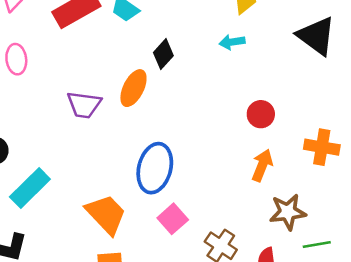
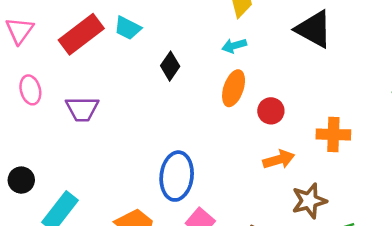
orange ellipse: (133, 88) -> (234, 88), moved
purple trapezoid: (84, 105) -> (82, 109), moved
orange arrow: (262, 165) -> (279, 160), turned 60

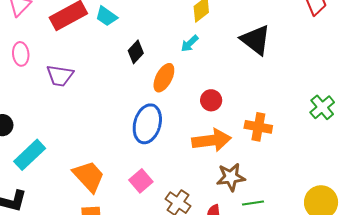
cyan arrow: (234, 46) -> (190, 43), turned -36
orange ellipse: (234, 88) -> (164, 78), moved
orange arrow: (279, 160) -> (211, 140), size x1.5
blue ellipse: (177, 176) -> (147, 124), moved

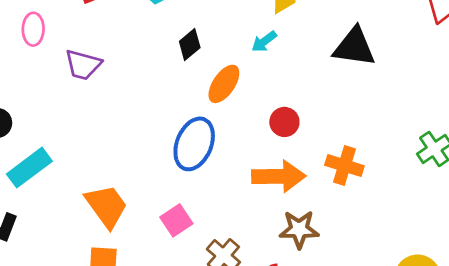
black triangle: (256, 40) -> (354, 47), turned -36

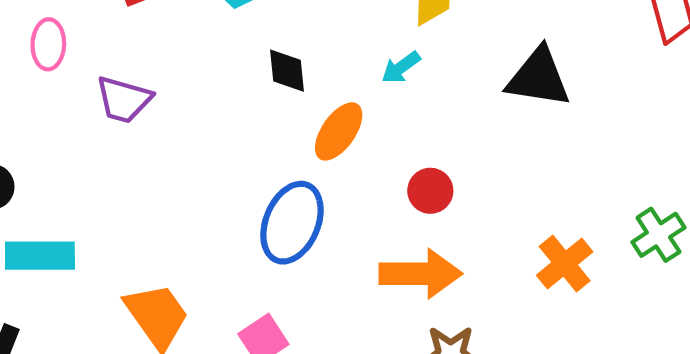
black diamond: (190, 44) -> (287, 71), turned -56
orange cross: (344, 165) -> (565, 264), moved, turned 33
cyan rectangle: (29, 168) -> (40, 256), turned 36

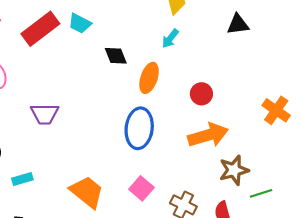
black triangle: (538, 78) -> (238, 24), size x0.7
purple trapezoid: (124, 100) -> (45, 114), moved
cyan rectangle: (40, 256) -> (22, 179), size x0.6

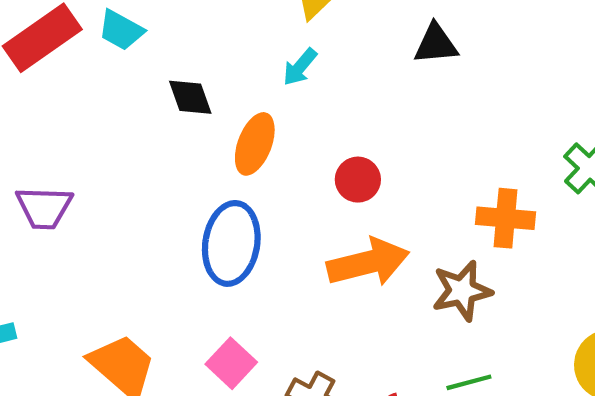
orange cross: (276, 110) -> (505, 218), turned -32
brown star: (234, 170) -> (462, 291), moved

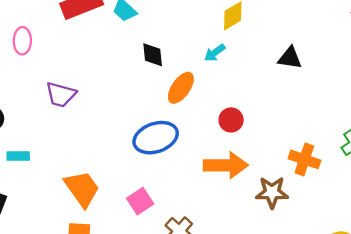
blue ellipse: (231, 243) -> (156, 138), turned 48

